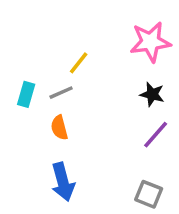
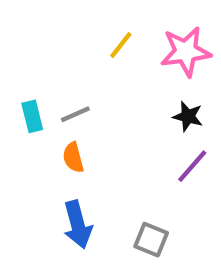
yellow line: (79, 63) -> (121, 45), moved
cyan rectangle: (26, 94) -> (32, 116), turned -30
gray square: (149, 194) -> (151, 240), moved

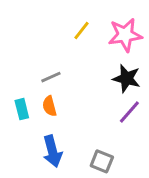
cyan rectangle: (32, 116) -> (22, 109), moved
black star: (188, 116) -> (127, 79), size x1.4

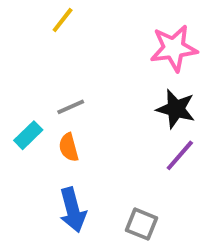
yellow line: (81, 31) -> (63, 20), moved
cyan rectangle: (22, 109) -> (28, 135), moved, turned 60

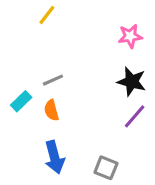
pink star: (174, 48) -> (130, 36), size x0.7

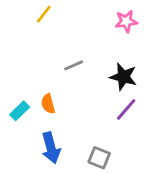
pink star: (130, 36) -> (126, 21), moved
gray line: (53, 80) -> (74, 65), moved
cyan rectangle: (21, 101) -> (20, 111), moved

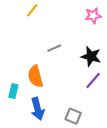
orange semicircle: (48, 104) -> (35, 76), size x1.5
cyan rectangle: (20, 111) -> (13, 91), moved, turned -32

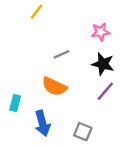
pink star: (93, 16) -> (101, 32), moved
orange semicircle: (35, 76) -> (54, 86), moved, turned -50

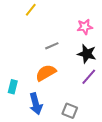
orange semicircle: (54, 86) -> (46, 73), turned 125

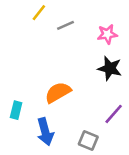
gray line: (52, 46) -> (65, 25), moved
purple line: (89, 77) -> (114, 114), moved

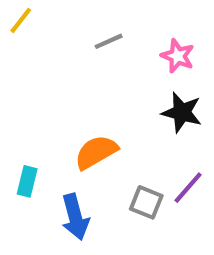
yellow line: (39, 13) -> (21, 20), moved
pink star: (107, 34) -> (178, 56), turned 30
gray square: (88, 141) -> (146, 202), moved

